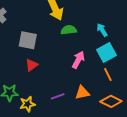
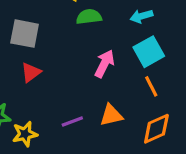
cyan arrow: (102, 30) -> (141, 16), turned -72
orange diamond: (111, 101) -> (156, 129), turned -50

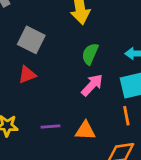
green semicircle: (89, 17) -> (90, 54), moved, turned -75

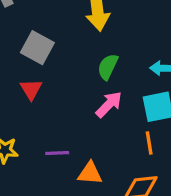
red triangle: (27, 75) -> (31, 89), turned -42
orange triangle: (85, 131) -> (90, 173), moved

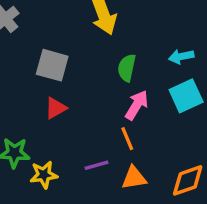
red triangle: (31, 89) -> (56, 108), turned 45
orange line: (149, 143) -> (127, 139), moved

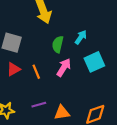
cyan arrow: (181, 56) -> (81, 37), moved, turned 136
orange line: (127, 139) -> (36, 72), moved

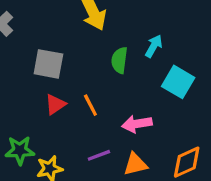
cyan square: (94, 62) -> (178, 82), turned -30
pink arrow: (64, 67) -> (137, 124), moved, turned -126

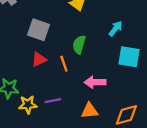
green semicircle: (119, 60) -> (79, 45), moved
cyan square: (178, 82) -> (129, 57), turned -30
purple line: (99, 155) -> (53, 101), moved

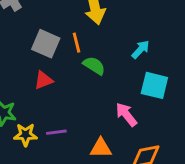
green semicircle: (79, 45) -> (94, 66), turned 102
orange line: (64, 64) -> (77, 43), moved
pink arrow: (95, 82) -> (126, 114), moved, turned 48

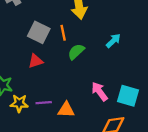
green semicircle: (94, 66) -> (76, 52), turned -78
cyan square: (154, 85) -> (128, 96), moved
orange triangle: (101, 148) -> (66, 110), moved

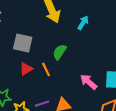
orange line: (63, 33) -> (46, 69), moved
cyan arrow: (113, 41) -> (83, 23), moved

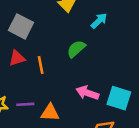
green semicircle: (60, 52) -> (76, 49), moved
pink arrow: (89, 82) -> (87, 93), turned -36

